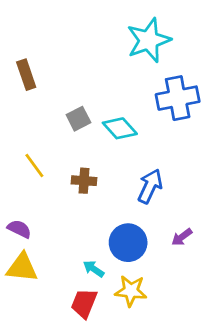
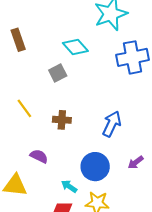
cyan diamond: (120, 128) -> (75, 47), moved
purple semicircle: (19, 229) -> (39, 156), moved

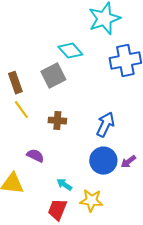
brown rectangle: (18, 40) -> (15, 83), moved
gray square: (58, 73) -> (53, 76), size x1.4
blue circle: (95, 167) -> (103, 161), moved

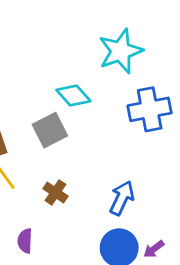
brown cross: (57, 121) -> (55, 192), turned 30
purple semicircle: (35, 156) -> (25, 241), turned -114

